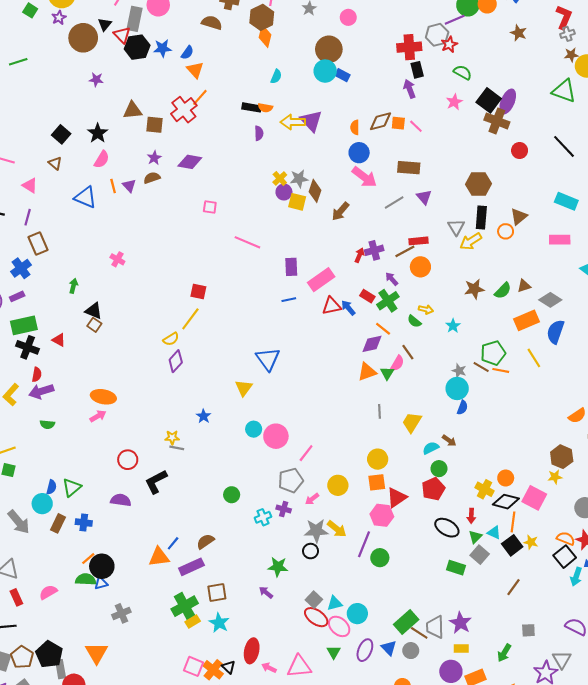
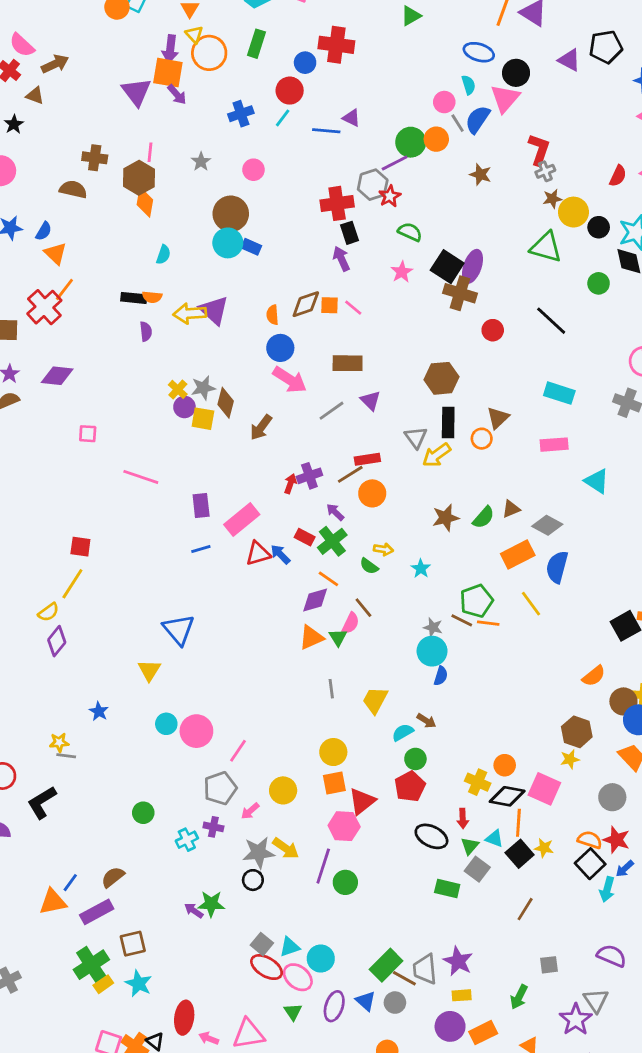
purple arrow: (266, 592) -> (194, 911), moved

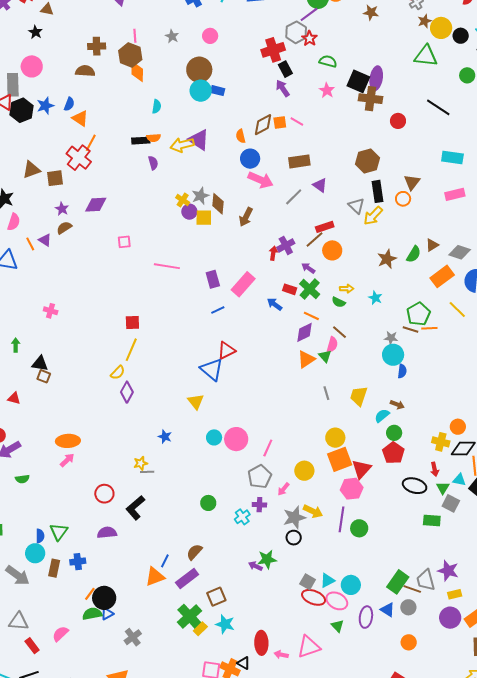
red triangle: (258, 553) -> (226, 350), moved
orange square: (334, 783) -> (340, 459), size x1.4

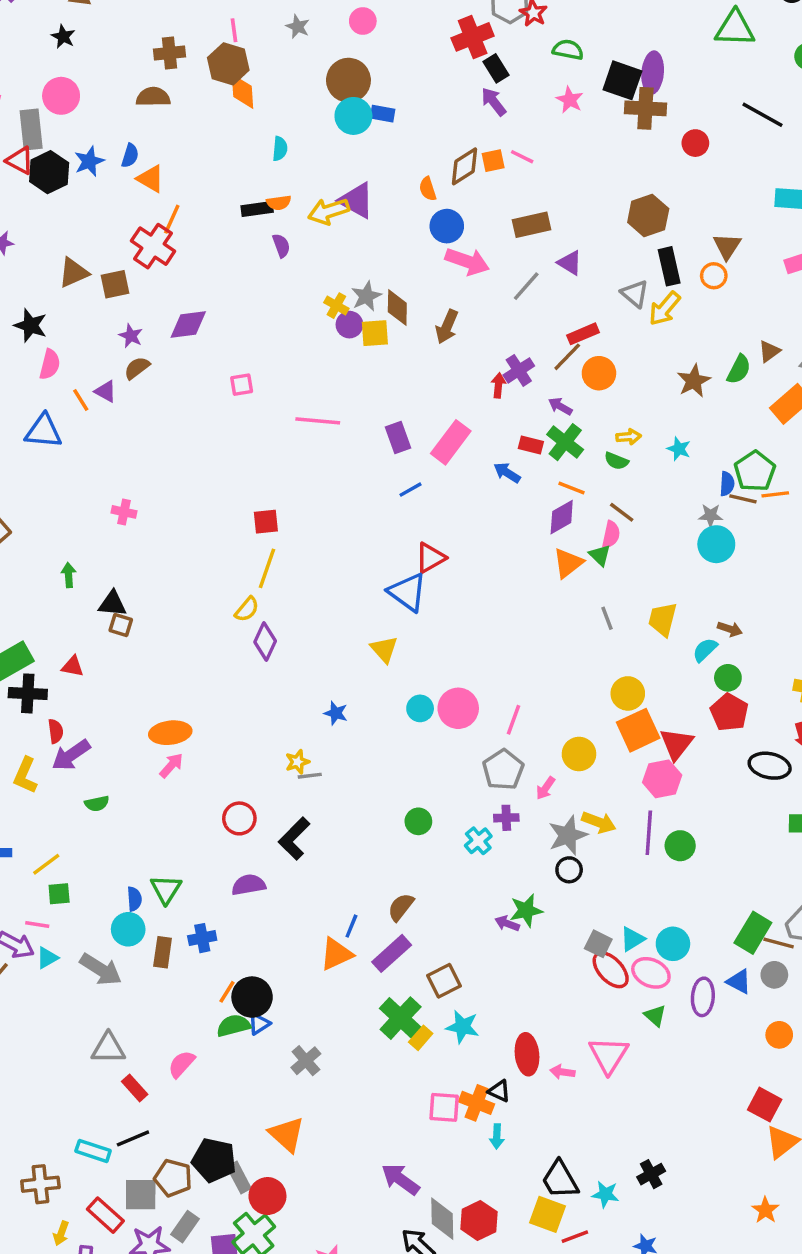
blue semicircle: (402, 371) -> (727, 484), moved
red ellipse: (314, 597) -> (611, 970), turned 30
pink triangle: (309, 647) -> (609, 1055), turned -35

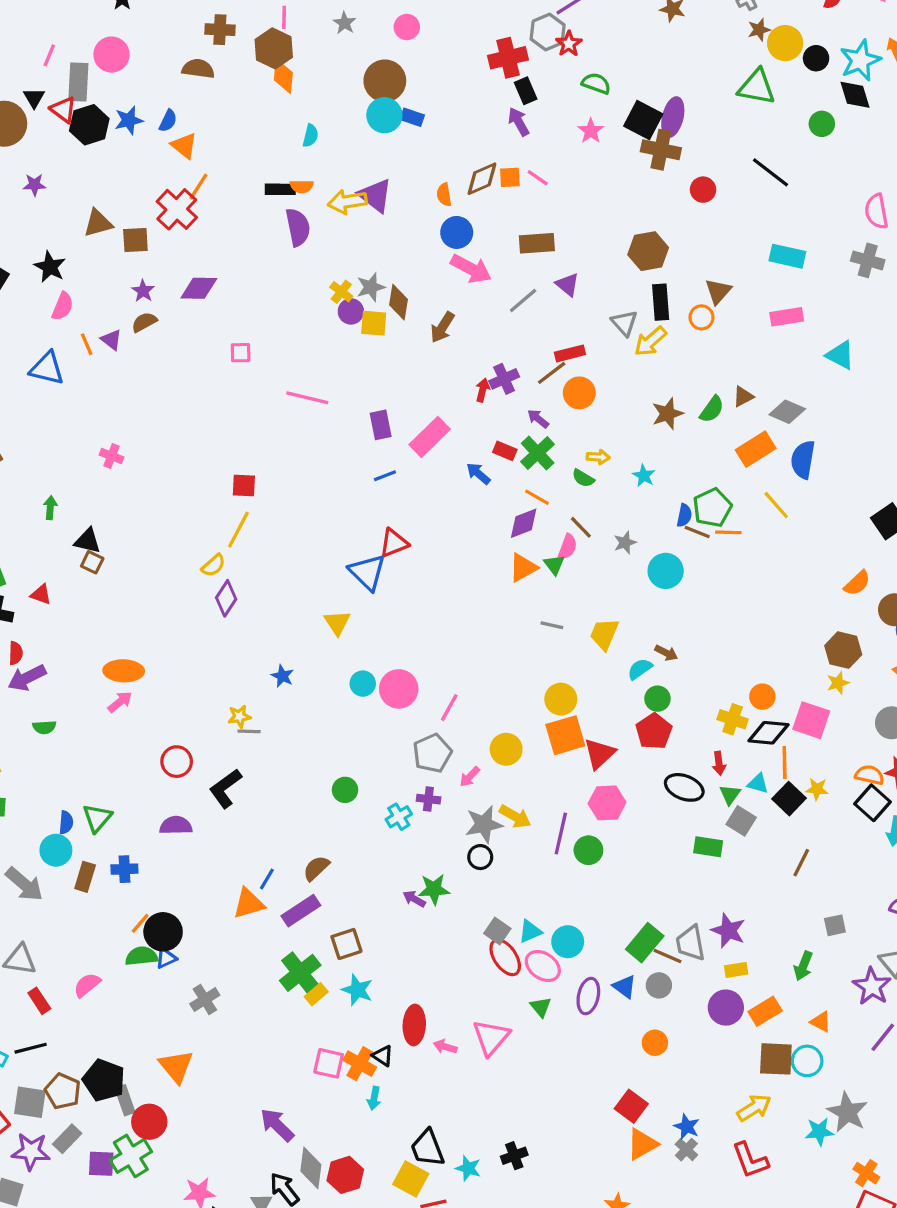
purple semicircle: (281, 246) -> (298, 227), size x1.6
gray star: (711, 515) -> (625, 543), moved, turned -30
gray line: (607, 618) -> (552, 625), turned -65
pink hexagon: (662, 779) -> (607, 803), moved

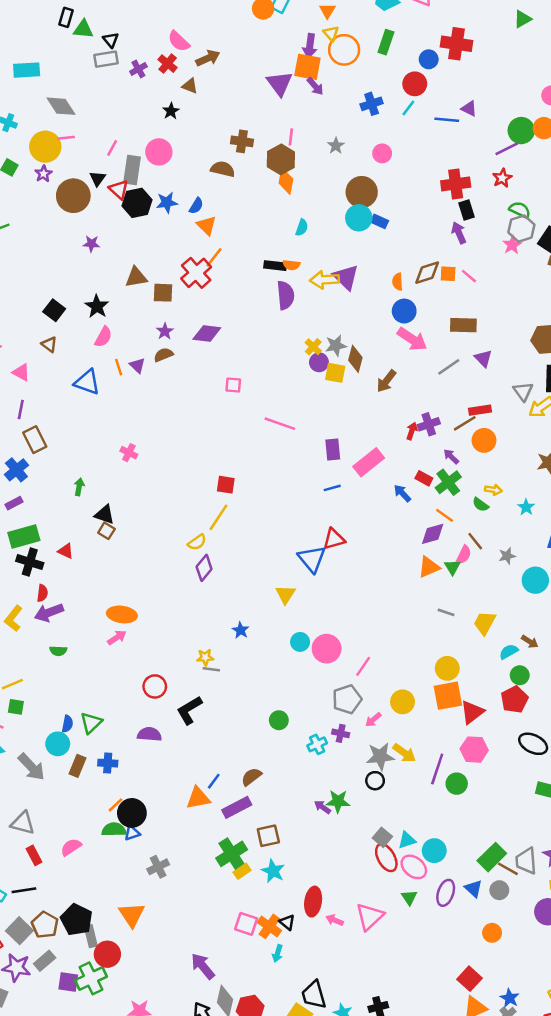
gray hexagon: (548, 32) -> (521, 229), moved
gray square: (30, 1102) -> (19, 931), turned 30

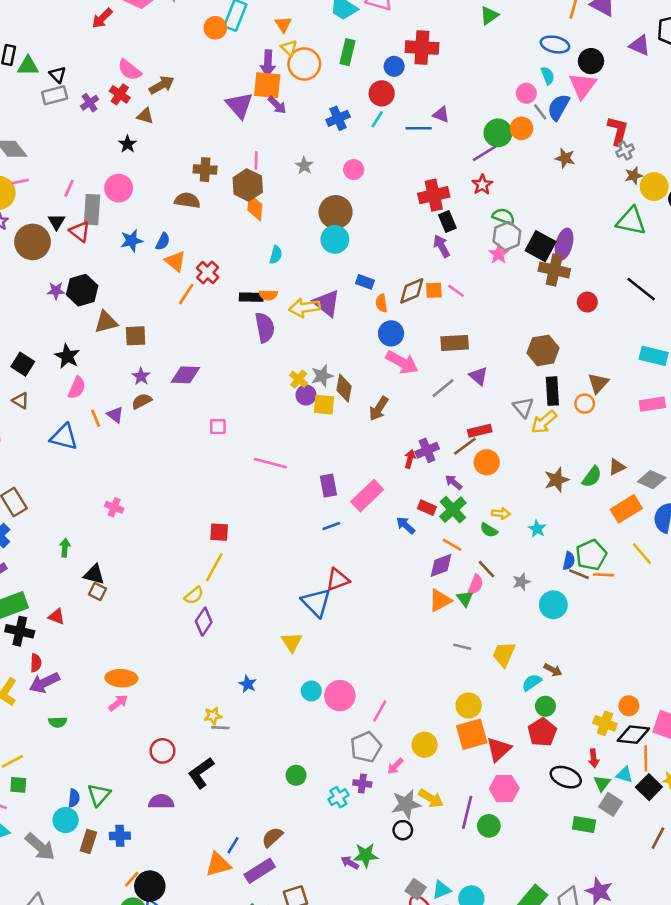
black hexagon: (137, 203) -> (82, 290), moved
blue rectangle: (379, 221) -> (365, 282), moved
red cross: (196, 273) -> (208, 273), moved, size x0.7

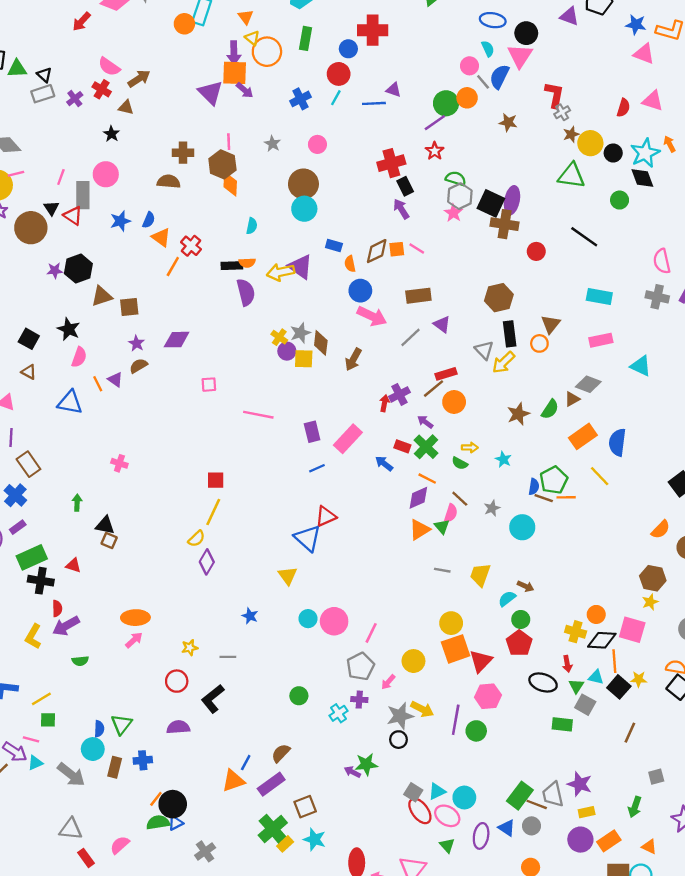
gray diamond: (652, 480) -> (588, 384), moved
yellow star: (213, 716) -> (190, 648), moved

